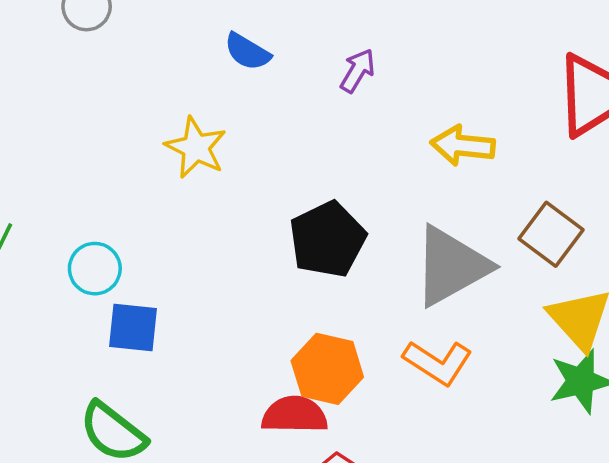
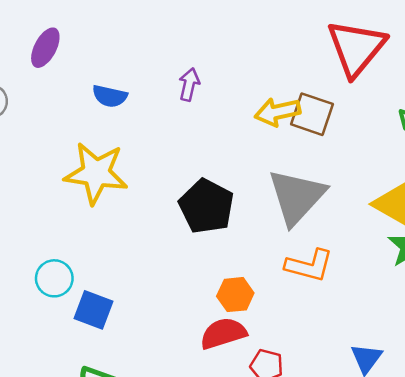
yellow star: (196, 148) -> (96, 173), size x1.4
brown square: (551, 234) -> (312, 114), moved
blue square: (133, 328) -> (94, 310), turned 33
orange hexagon: (327, 369) -> (235, 295), size x0.7

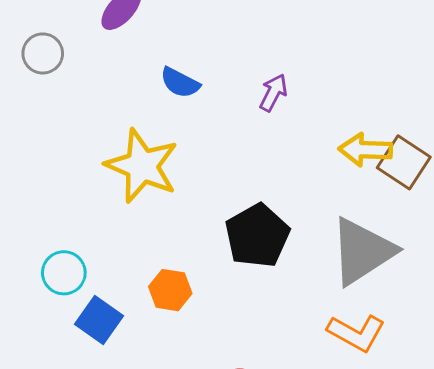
orange hexagon: (235, 295) -> (170, 290), moved

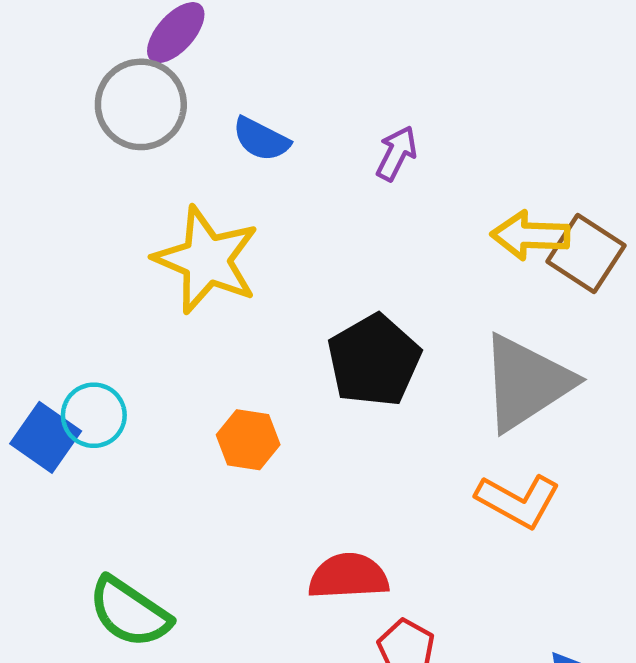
gray circle: (43, 53) -> (141, 104), moved, size x1.5
blue square: (99, 320) -> (46, 437), moved

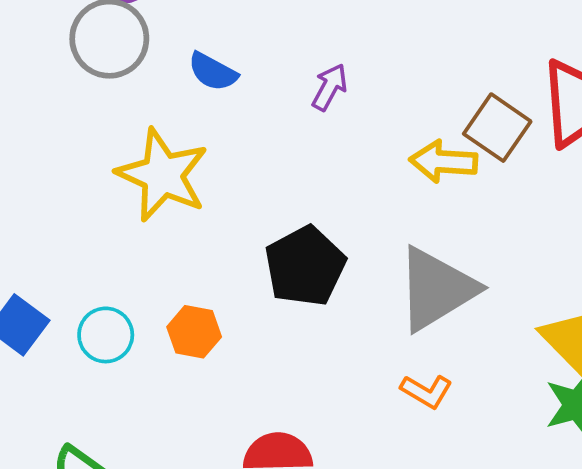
brown square: (586, 253) -> (497, 128), moved
cyan circle: (94, 415) -> (106, 335), moved
orange L-shape: (518, 501) -> (426, 391), size x0.7

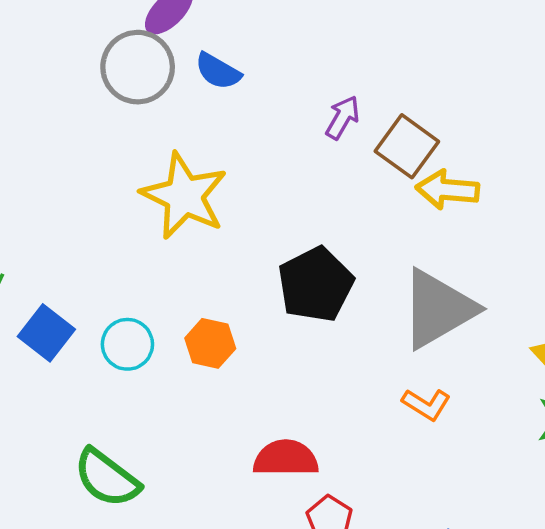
blue semicircle: (213, 72) -> (218, 71), moved
brown square: (497, 128) -> (407, 146), moved

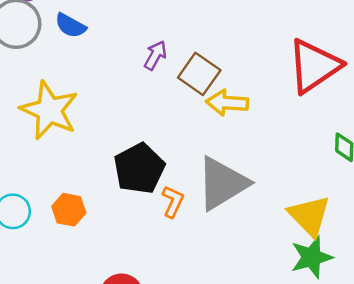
orange L-shape: (426, 404) -> (173, 202), moved, turned -96

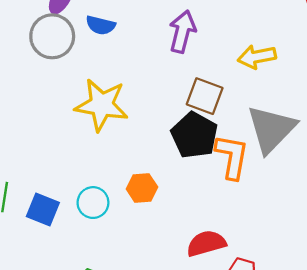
purple arrow: (155, 55) -> (182, 32), size x1.5
brown square: (199, 74) -> (205, 96), moved
orange L-shape: (173, 202) -> (232, 157), size x1.6

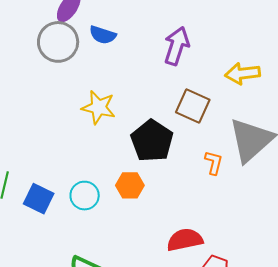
yellow star: (102, 105) -> (99, 107), size x0.7
black pentagon: (195, 135) -> (152, 141), moved
orange L-shape: (232, 157) -> (214, 163), size x0.6

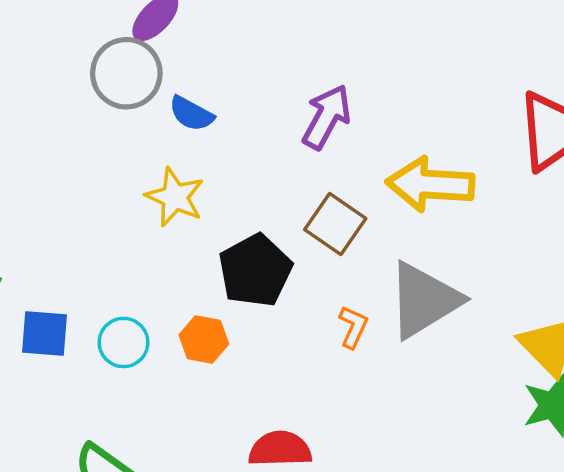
blue semicircle: (103, 35) -> (191, 114), moved
yellow arrow: (243, 73) -> (430, 184), size x1.4
blue square: (39, 199) -> (45, 333), turned -32

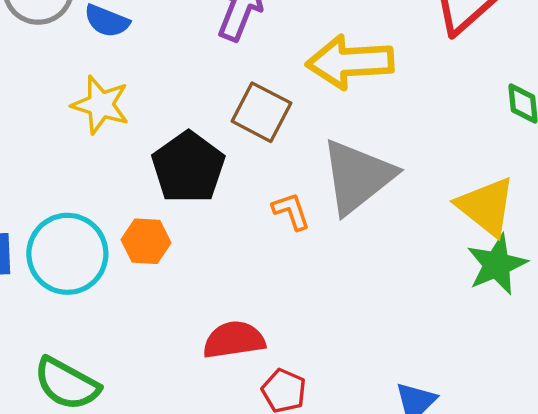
orange L-shape: (353, 327) -> (291, 211), turned -36
cyan circle: (123, 342) -> (67, 254), size x1.6

